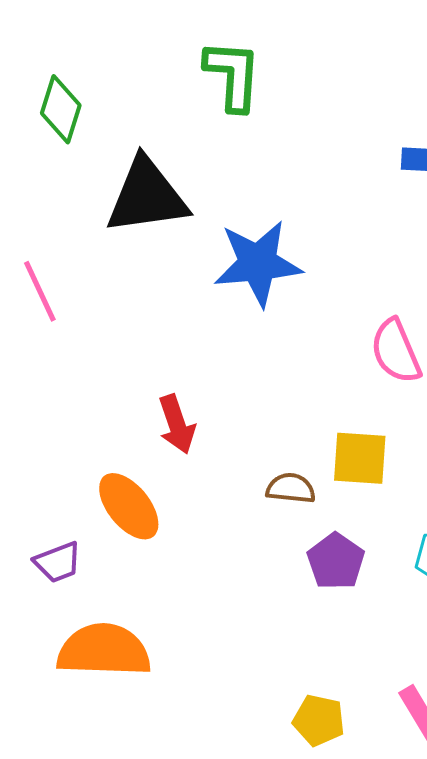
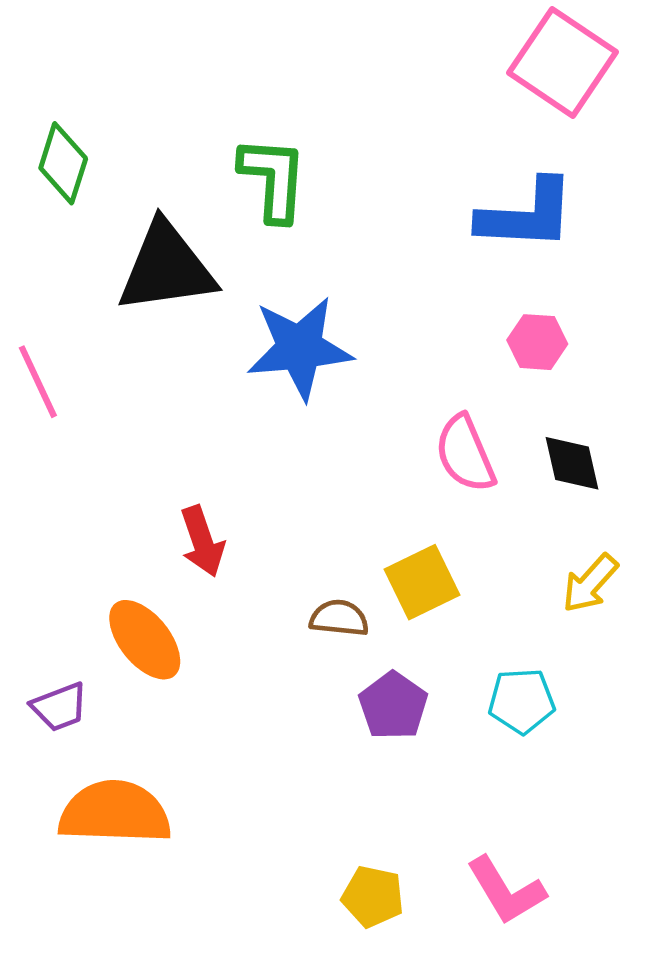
green L-shape: (233, 75) -> (273, 179), moved
yellow square: (360, 458) -> (422, 582), turned -30

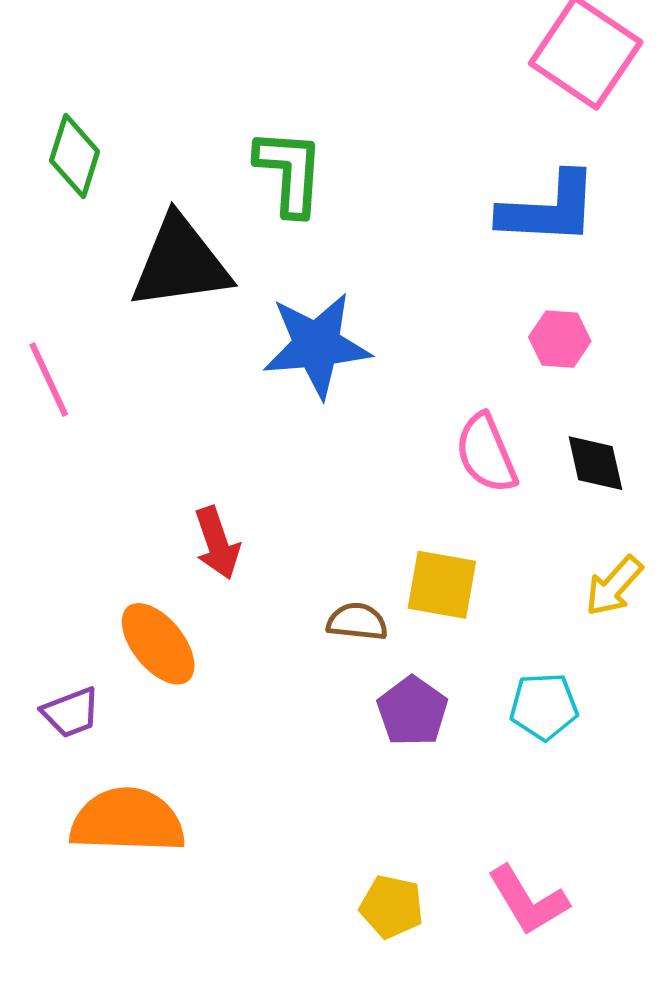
yellow square: (422, 582) -> (442, 585), turned 36

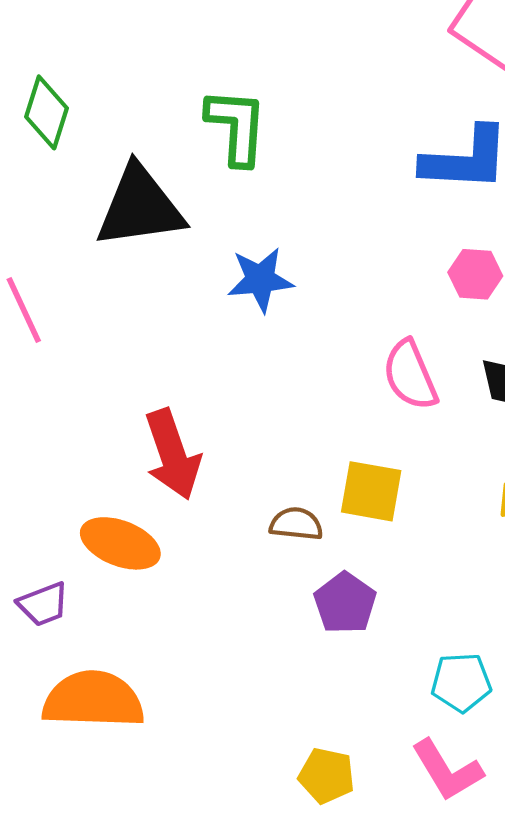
blue star: (317, 345) -> (260, 280), size x0.7
red arrow: (217, 543) -> (172, 454), size x1.4
orange ellipse: (158, 644) -> (120, 543), turned -30
cyan pentagon: (544, 706) -> (461, 682), moved

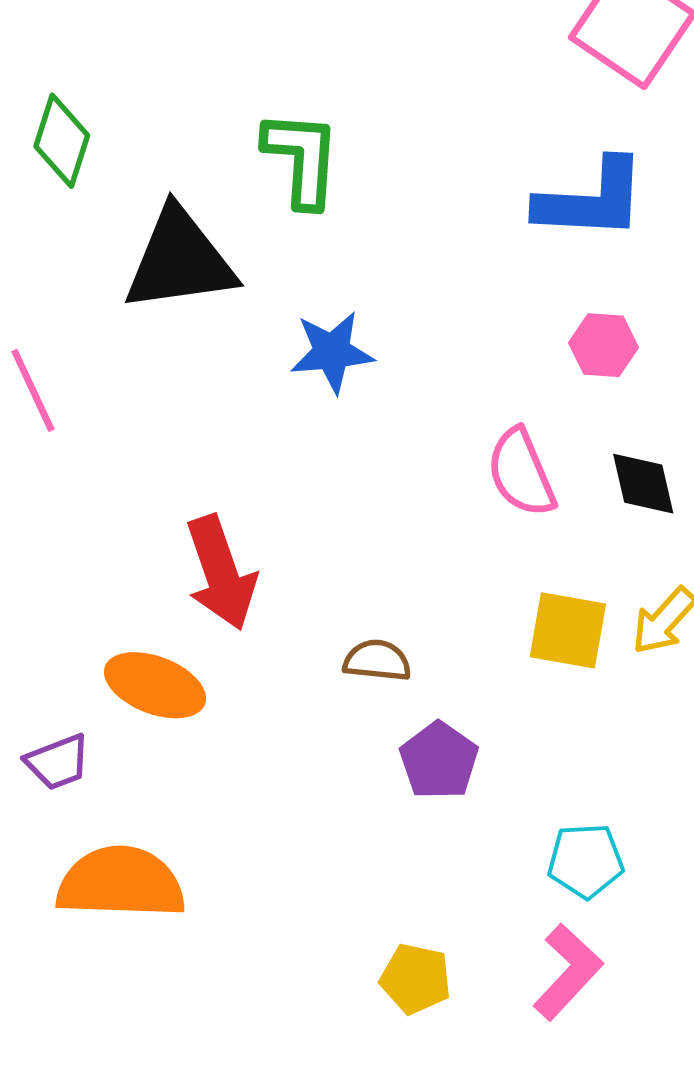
yellow square: (371, 491) -> (568, 630), moved
pink L-shape: (447, 770) -> (568, 972), turned -106

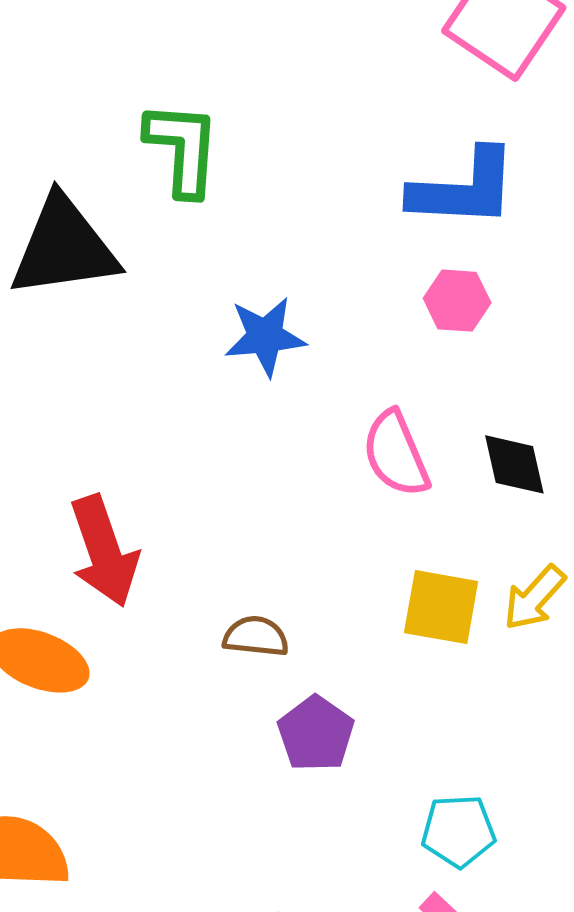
pink hexagon: (603, 345) -> (457, 301), moved
blue star: (332, 352) -> (265, 337), moved

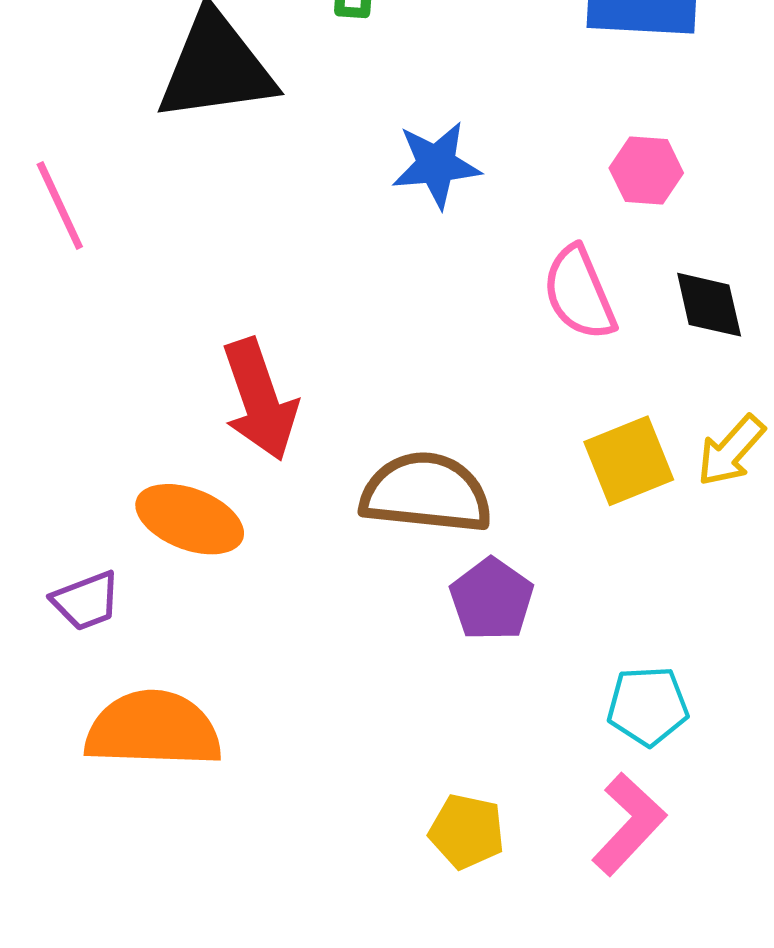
pink hexagon: (457, 301) -> (646, 170), moved
yellow square: (441, 607) -> (629, 461), turned -32
brown semicircle: (256, 636) -> (426, 493), size x1.8

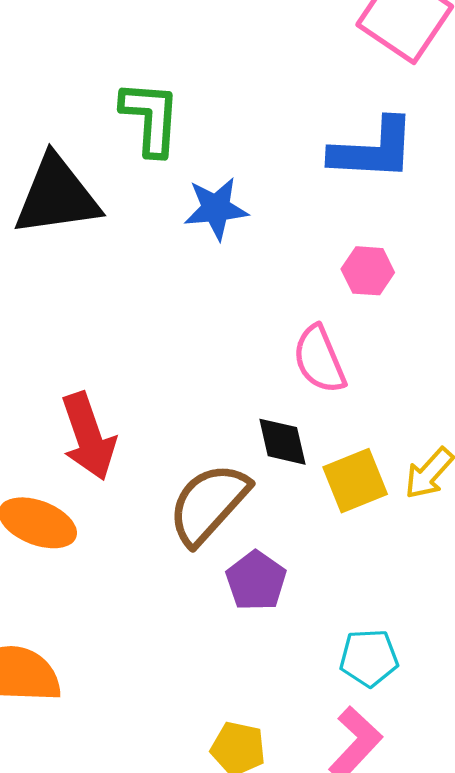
blue star: (436, 165) -> (216, 209), moved
black diamond: (709, 305) -> (282, 442), moved
brown semicircle: (426, 493) -> (209, 504), turned -54

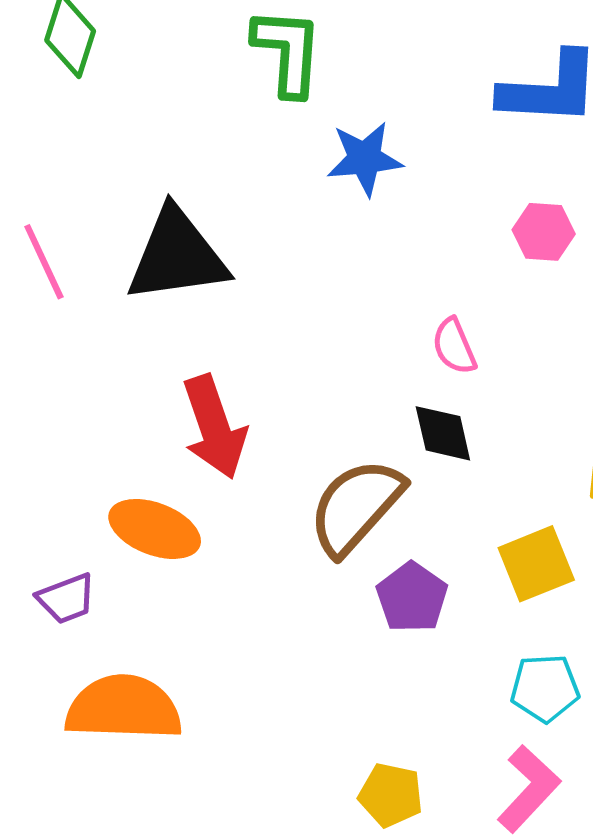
black triangle: (57, 196) -> (177, 256), moved
pink semicircle: (319, 359) -> (454, 346), moved, size x0.7
yellow square: (355, 481) -> (536, 564), moved

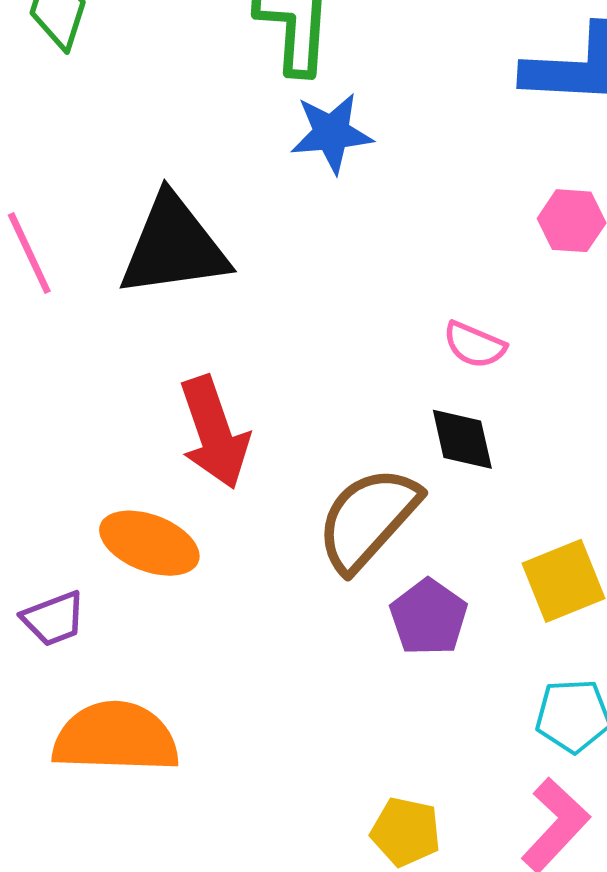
blue star: (365, 159) -> (331, 133), moved
pink semicircle: (454, 346) -> (474, 345), turned -44

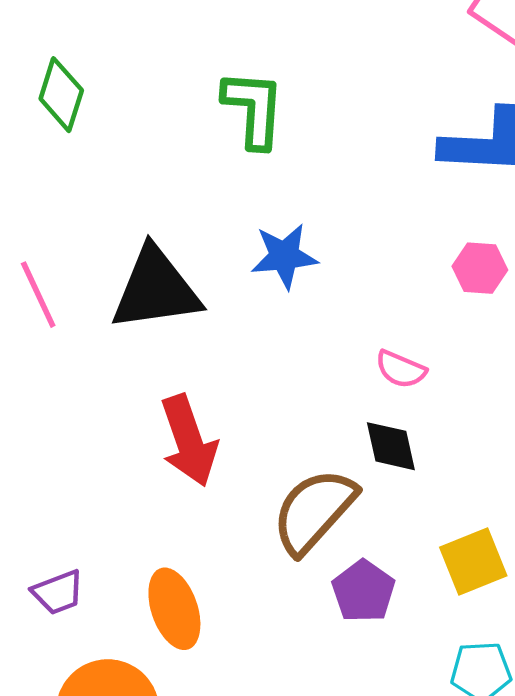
blue star: (331, 133) -> (284, 256), moved
orange ellipse: (149, 543) -> (174, 609), moved, turned 50

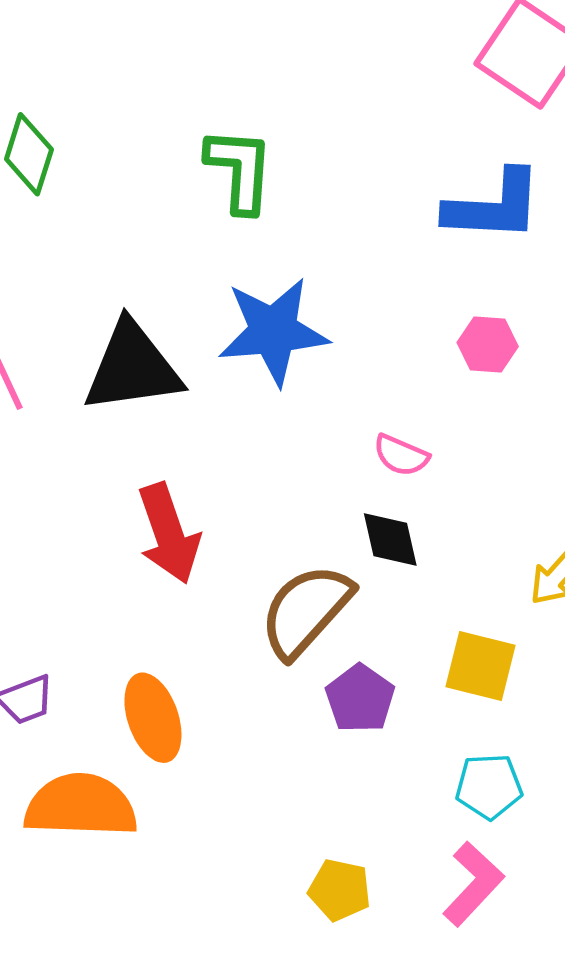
blue star: (284, 256) -> (273, 331), size x1.5
yellow square: (473, 562) -> (480, 666), turned 36

